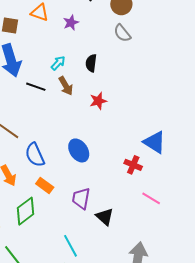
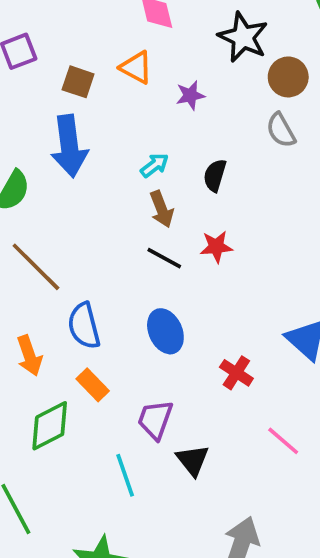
black line: (36, 87) -> (164, 258), moved
red cross: (133, 165) -> (236, 373), moved
cyan line: (71, 246) -> (125, 475), moved

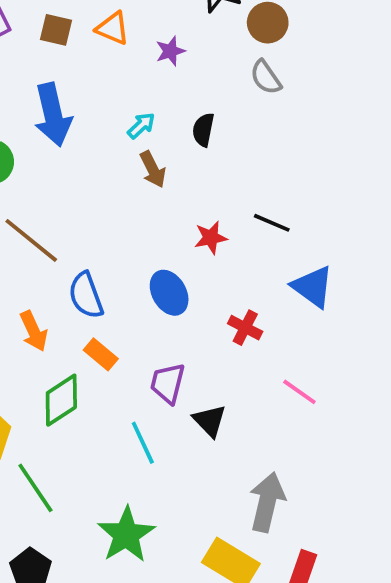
brown square: (78, 82) -> (56, 30), moved
red star: (216, 247) -> (211, 238), moved
black line: (164, 258) -> (272, 223), moved

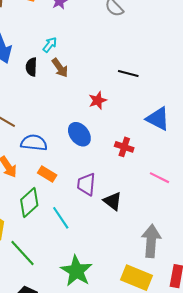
black semicircle: (203, 130) -> (31, 67), moved
black line: (272, 223) -> (128, 74), moved
blue semicircle: (86, 295) -> (34, 143), turned 125
cyan line: (143, 443) -> (61, 218), moved

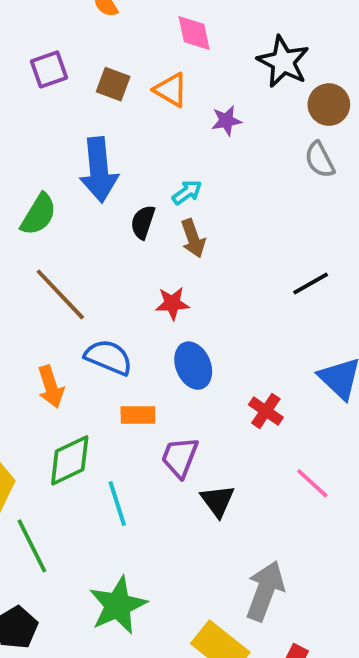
black line: (128, 74) -> (311, 283), turned -60
red star: (98, 100) -> (172, 303), moved
orange rectangle: (47, 174) -> (138, 415), moved, turned -48

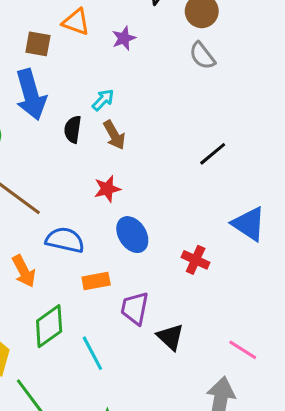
brown square: (113, 84) -> (38, 44), moved
pink line: (312, 483) -> (243, 350), moved

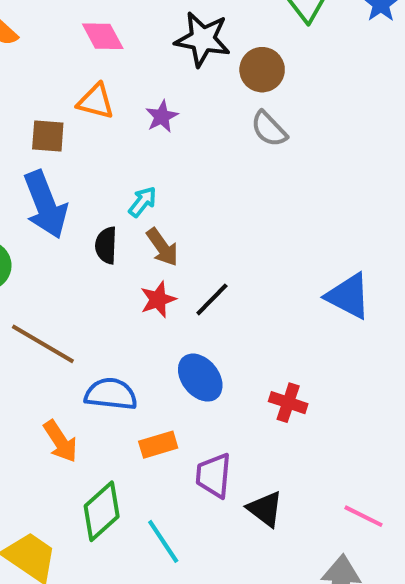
black line: (213, 154) -> (212, 299), moved
red star: (107, 189) -> (158, 299), moved
blue triangle: (249, 224) -> (348, 296), moved

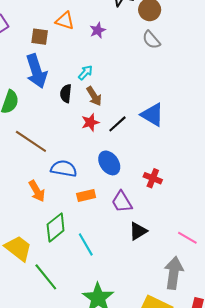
blue triangle: (348, 296) -> (152, 115), moved
purple trapezoid: (214, 476) -> (122, 202), moved, turned -40
black triangle: (265, 509) -> (138, 231), turned 48

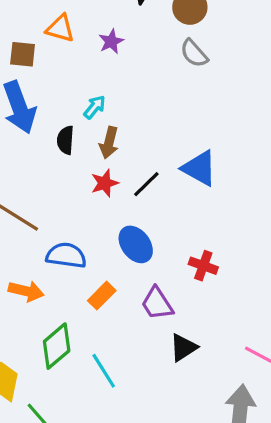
brown arrow: (94, 96) -> (109, 143), turned 48
orange arrow: (37, 191) -> (26, 291), turned -45
orange rectangle: (86, 196) -> (102, 296), turned -30

